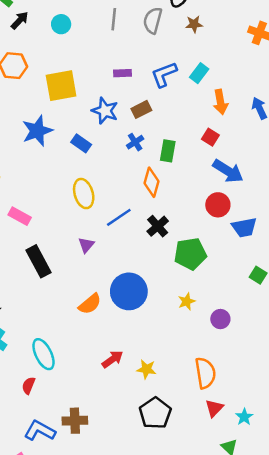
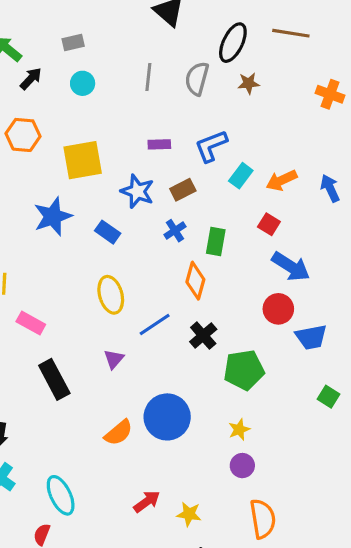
cyan rectangle: (199, 73) -> (241, 176), moved
orange arrow: (220, 102) -> (281, 180), turned 75
purple circle: (220, 319) -> (242, 466), moved

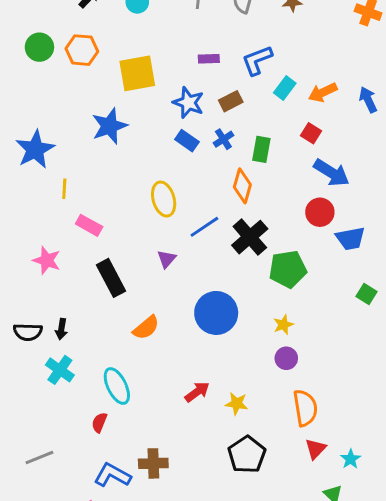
blue rectangle: (108, 232) -> (187, 141), moved
black cross: (203, 336) -> (250, 237), size x1.4
orange semicircle: (119, 433) -> (146, 328), moved

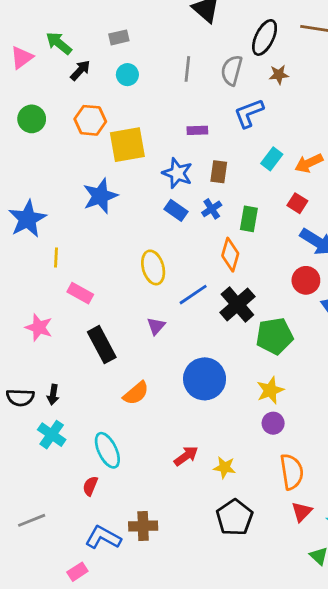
orange hexagon: (82, 50) -> (90, 120), moved
blue L-shape: (257, 60) -> (249, 113), moved
brown rectangle: (231, 101) -> (219, 172), turned -55
yellow star: (283, 325) -> (270, 390), size x1.4

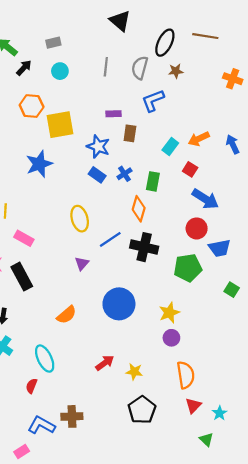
cyan rectangle: (272, 159) -> (170, 146), moved
brown rectangle: (219, 172) -> (130, 133), moved
black cross: (237, 305) -> (144, 247), turned -36
green pentagon: (275, 336) -> (188, 268), moved
black rectangle: (102, 345) -> (22, 277), moved

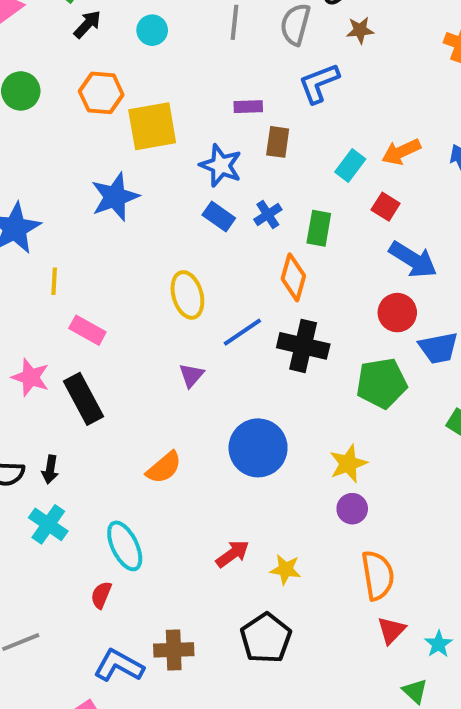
black pentagon: (142, 410) -> (266, 638), moved

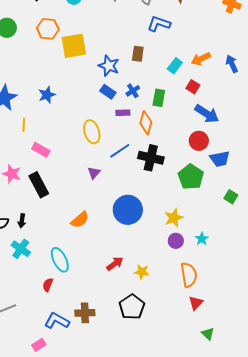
blue L-shape: (319, 83) -> (159, 24), turned 40
purple rectangle: (248, 107) -> (123, 113), moved
blue star: (115, 197) -> (47, 95), moved, size x0.7
green pentagon: (382, 383) -> (191, 177), turned -30
cyan star: (438, 644) -> (202, 239), moved

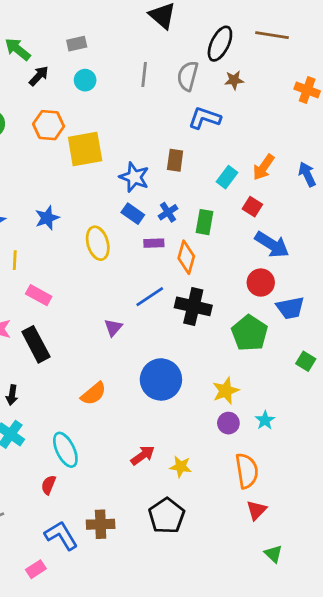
orange arrow: (201, 59) -> (264, 167), turned -30
yellow ellipse: (92, 132) -> (98, 243), moved
blue L-shape: (57, 321) -> (61, 535), turned 30

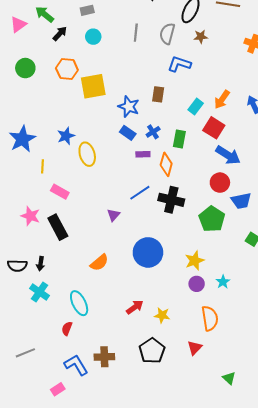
red square: (252, 207) -> (214, 128), size x1.5
yellow ellipse: (98, 243) -> (87, 154), moved
red triangle: (257, 510) -> (195, 348), moved

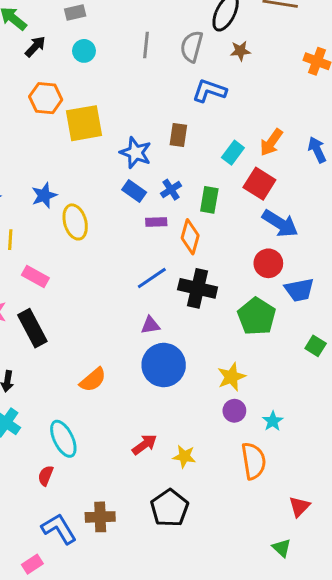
purple triangle: (114, 215) -> (150, 325), moved, turned 40
cyan star: (223, 282) -> (273, 421), moved
red triangle: (195, 348) -> (299, 507), moved

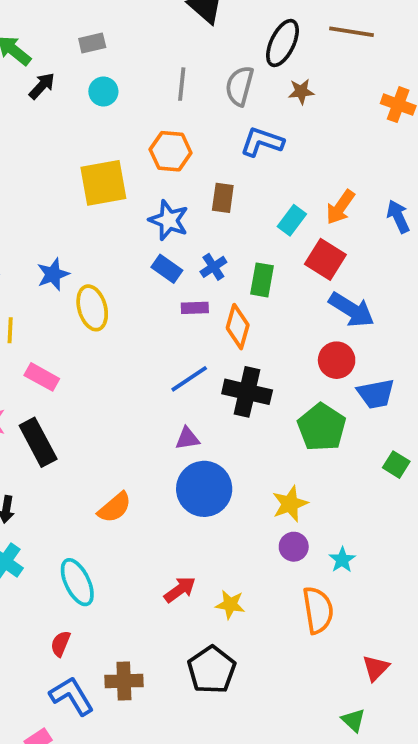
orange hexagon: (46, 98) -> (171, 151), moved
red semicircle: (46, 476) -> (60, 644), moved

